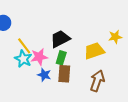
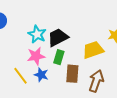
yellow line: (24, 46) -> (20, 76), moved
cyan star: (23, 59) -> (37, 34), moved
brown rectangle: (64, 74) -> (72, 74), moved

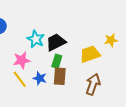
pink star: (36, 56) -> (22, 60), moved
brown rectangle: (72, 74) -> (60, 76), moved

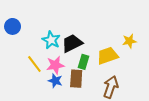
pink star: (22, 60) -> (55, 65), moved
green rectangle: (57, 61) -> (83, 62), moved
yellow line: (20, 79) -> (34, 64), moved

